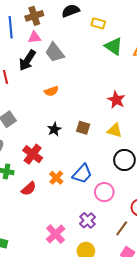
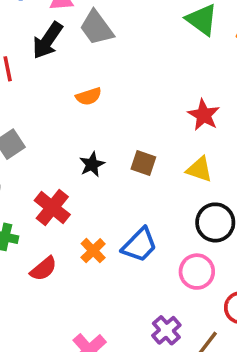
pink circle: (104, 192) -> (197, 272), moved
purple cross: (87, 220) -> (166, 330), moved

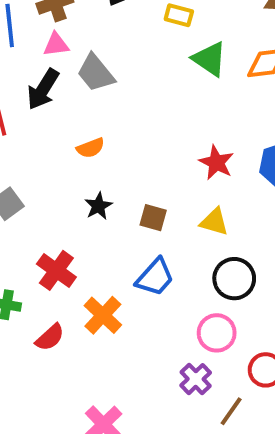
black star: (92, 164) -> (98, 206), moved
blue trapezoid: (140, 245) -> (155, 277), moved
orange cross: (93, 251) -> (103, 315), size x1.4
purple cross: (166, 330) -> (196, 379), moved

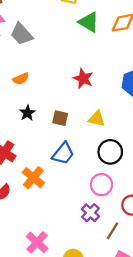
red star: (216, 162) -> (83, 79), moved

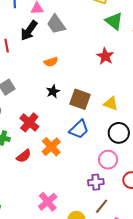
red star: (83, 79) -> (105, 56), moved
brown square: (60, 118) -> (80, 99), size x1.5
purple cross: (90, 213) -> (96, 182), turned 35
brown line: (113, 231) -> (102, 206), moved

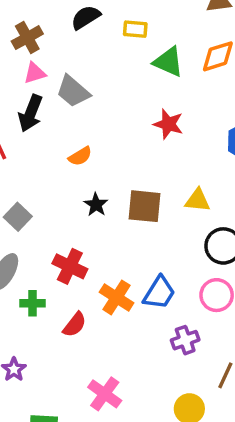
blue trapezoid: (79, 129) -> (159, 293), moved
purple cross: (96, 182) -> (185, 340), moved
pink cross: (48, 202) -> (105, 394), moved

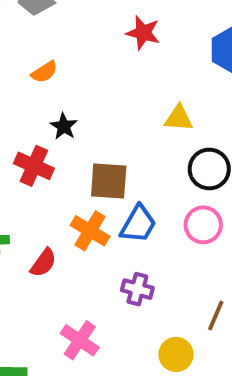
brown square: (145, 206) -> (109, 181), moved
red cross: (70, 266) -> (34, 166), moved
purple cross: (185, 340) -> (137, 289), moved, turned 36

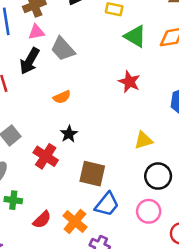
yellow triangle: (179, 118) -> (144, 140), turned -30
orange cross: (90, 231) -> (75, 221), moved

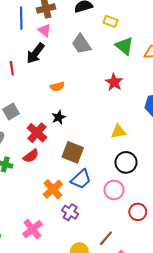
pink triangle: (36, 32) -> (45, 30), turned 40
gray trapezoid: (63, 49) -> (81, 44), moved
red semicircle: (42, 220) -> (31, 156), moved

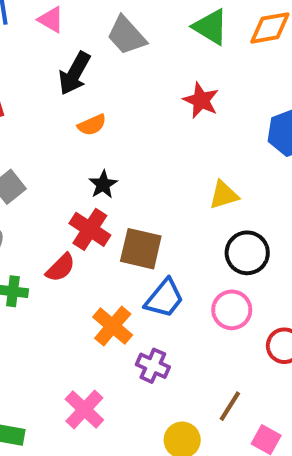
black arrow: (35, 53) -> (74, 73), moved
red cross: (37, 133) -> (90, 229), moved

